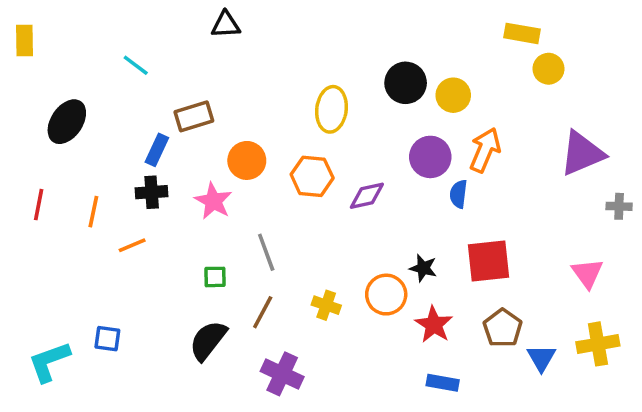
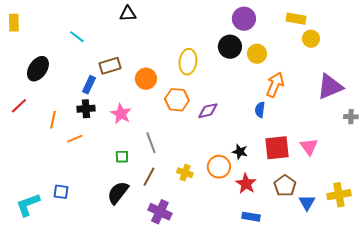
purple circle: (430, 157) -> (244, 19), moved
orange circle: (247, 160) -> (146, 79), moved
red line: (39, 205) -> (19, 106), moved, turned 36
pink triangle: (587, 273) -> (309, 147), moved

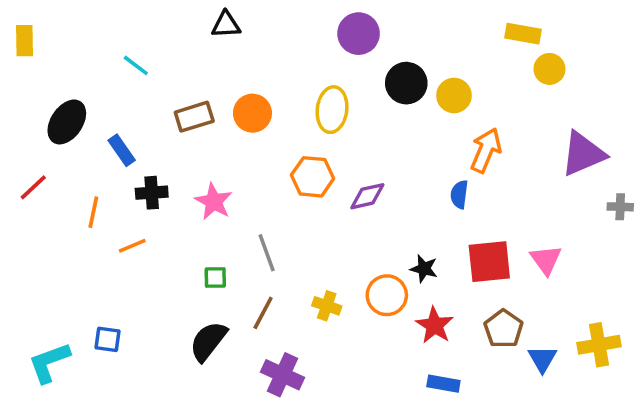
purple circle: (244, 19) -> (359, 34), moved
orange circle: (146, 79) -> (252, 113), moved
blue rectangle: (89, 85) -> (122, 150), moved, turned -60

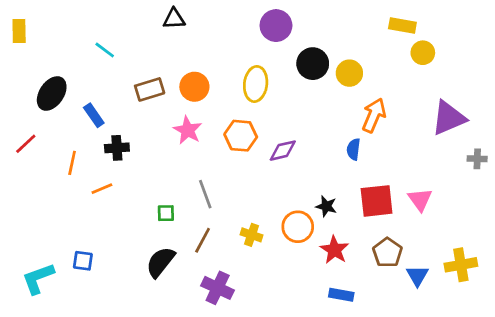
pink star: (214, 202) -> (188, 130), moved

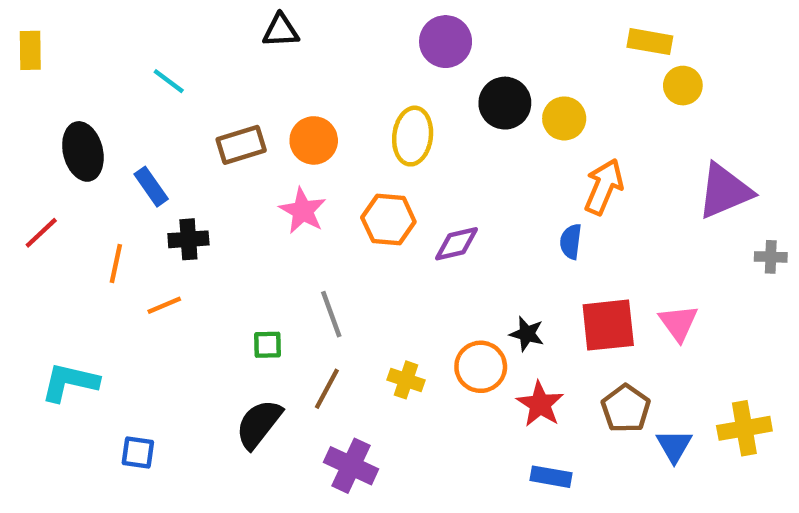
black ellipse: (52, 94) -> (83, 151), turned -48
blue square: (83, 261) -> (138, 452), moved
cyan L-shape: (38, 278) -> (70, 382), moved, turned 33

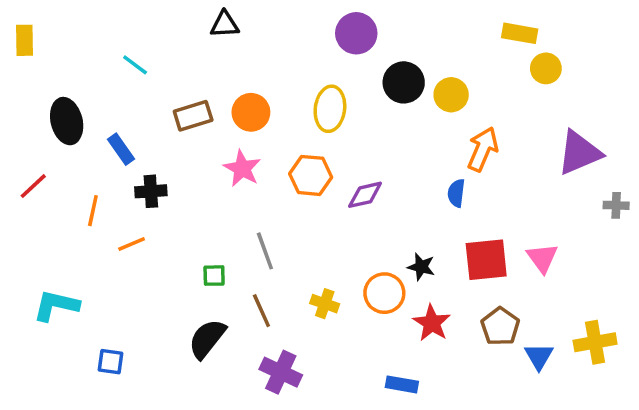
brown line: (327, 389) -> (261, 311), turned -52
blue rectangle: (551, 477) -> (402, 384), moved

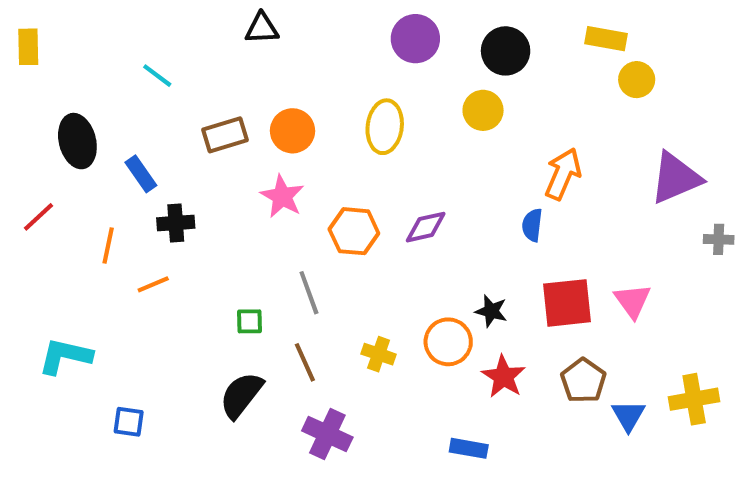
black circle: (404, 82) -> (506, 51), moved
yellow circle: (451, 95) -> (483, 110), moved
orange hexagon: (311, 175) -> (354, 231), moved

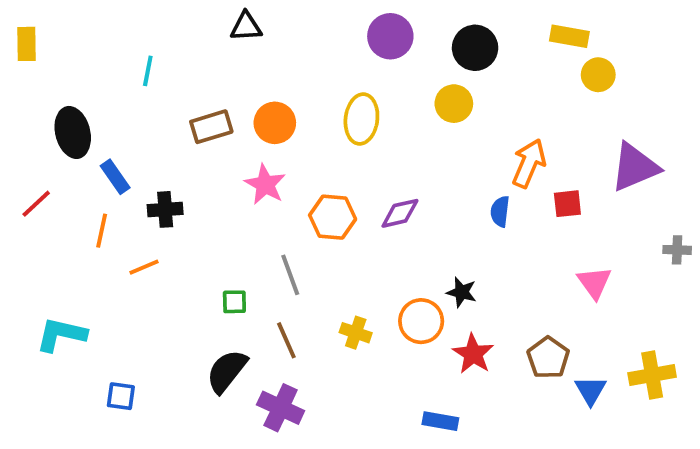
cyan line: (157, 76) -> (148, 71), turned 64
blue rectangle: (141, 174) -> (115, 177), moved
gray cross: (719, 239) -> (677, 250), moved
red square: (567, 303) -> (567, 204), moved, size x0.6
purple cross: (327, 434) -> (281, 408), moved

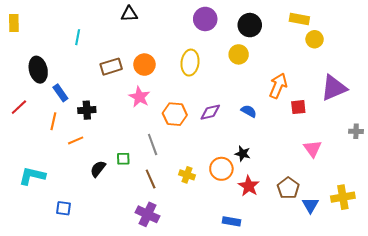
blue semicircle: (500, 211) -> (249, 111), moved, turned 112
black semicircle: (227, 371) -> (98, 169), moved, size x0.7

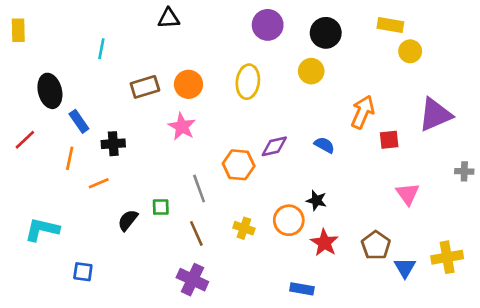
orange hexagon: (175, 114) -> (239, 165), moved

